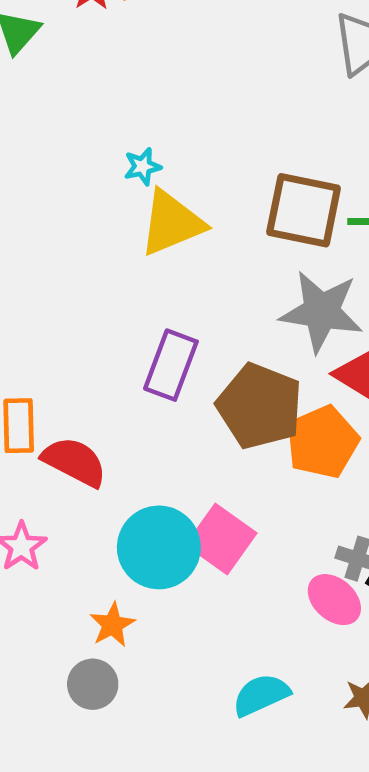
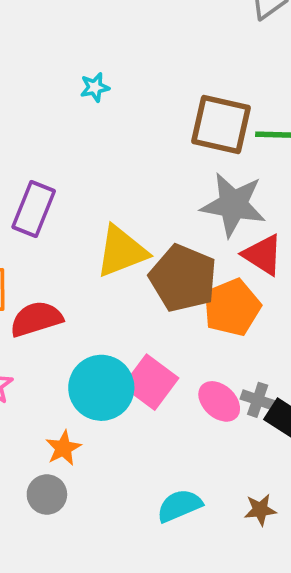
yellow triangle: (172, 223) -> (121, 251), moved
purple rectangle: (171, 365) -> (34, 209), moved
red semicircle: (74, 462) -> (36, 319), turned -46
pink ellipse: (334, 600) -> (219, 401), moved

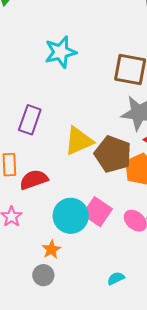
cyan star: (95, 87) -> (61, 52), size x2.0
cyan semicircle: (179, 506) -> (116, 278), size x0.7

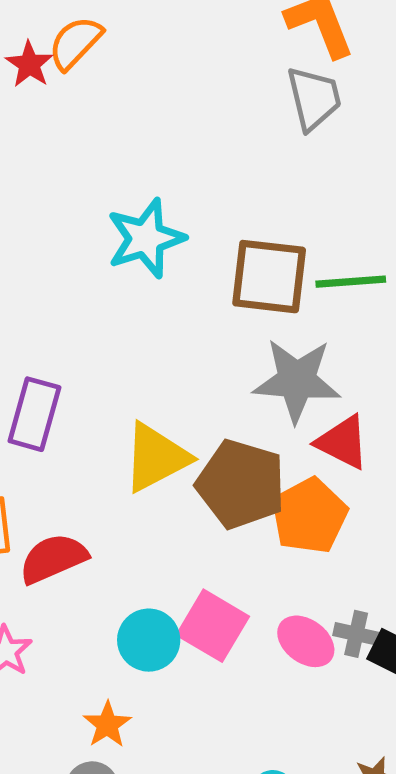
cyan star: (61, 52) -> (146, 238), moved
cyan circle: (71, 216) -> (149, 640), size x0.7

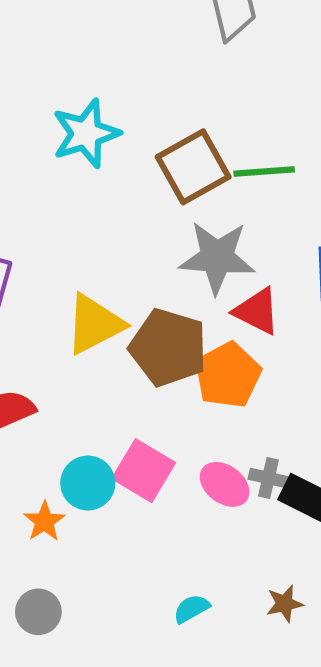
brown square: (269, 277) -> (193, 167), turned -36
orange star: (107, 725) -> (44, 521), moved

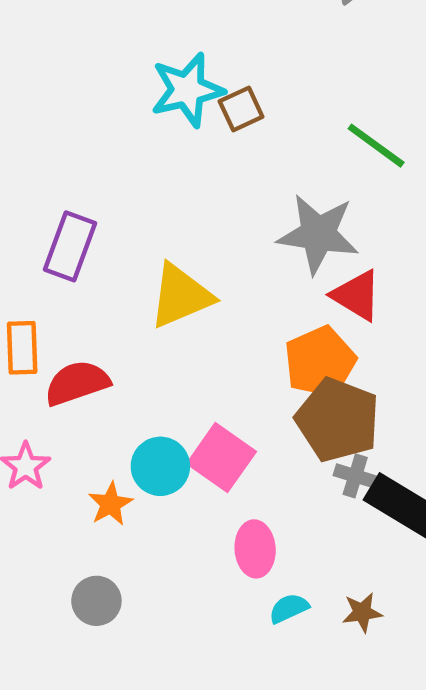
brown square: (193, 167) -> (241, 109), moved, size x0.6
green line: (264, 171) -> (376, 146), turned 36
brown pentagon: (168, 348) -> (338, 420), moved
pink ellipse: (225, 484) -> (255, 549), moved, turned 45
cyan semicircle: (191, 609) -> (289, 608), moved

